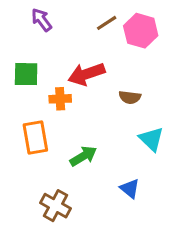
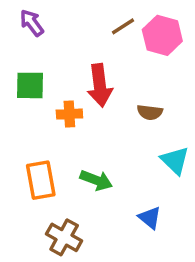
purple arrow: (42, 20) -> (32, 23), moved
red arrow: (86, 74) -> (100, 85), turned -78
orange rectangle: (35, 137) -> (41, 180), moved
green arrow: (83, 156) -> (96, 180), turned 52

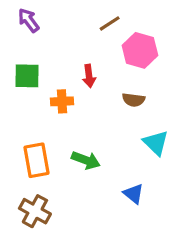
pink hexagon: (162, 35) -> (140, 50), moved
red arrow: (100, 85) -> (89, 76), size x0.6
brown cross: (64, 237) -> (35, 211), moved

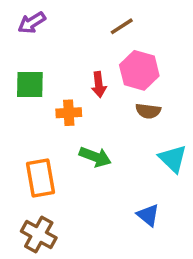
purple arrow: (29, 20) -> (32, 23), turned -85
pink hexagon: (140, 50) -> (139, 70), moved
green arrow: (86, 160) -> (95, 157), moved

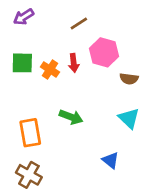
brown line: (122, 26) -> (79, 23), moved
brown semicircle: (148, 111) -> (129, 79), moved
orange cross: (69, 113) -> (50, 70), moved, turned 36

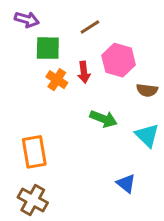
purple arrow: (24, 17) -> (27, 19), turned -132
green square: (22, 63) -> (48, 48), moved
green arrow: (71, 117) -> (103, 119), moved

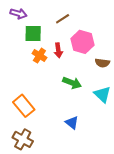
orange rectangle: (34, 152) -> (24, 106), turned -30
blue triangle: (126, 183) -> (72, 123), moved

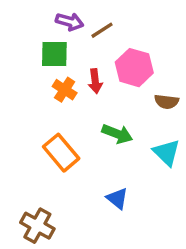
purple arrow: (18, 14) -> (70, 22), moved
orange rectangle: (24, 106) -> (61, 153), moved

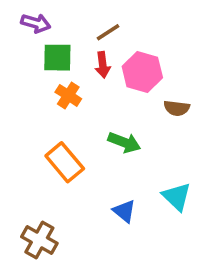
purple arrow: (70, 22) -> (36, 23), moved
red arrow: (95, 81) -> (103, 65), moved
cyan triangle: (167, 153) -> (177, 197), moved

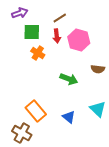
purple arrow: (36, 23) -> (20, 13), turned -35
brown semicircle: (177, 108) -> (98, 69), moved
orange rectangle: (65, 162) -> (36, 111), moved

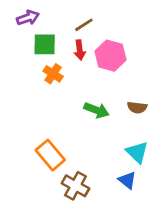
brown semicircle: (98, 69) -> (137, 107), moved
blue triangle: (69, 117) -> (127, 180), moved
brown cross: (22, 133) -> (75, 186), moved

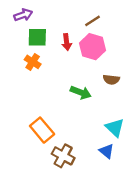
brown line: (84, 25) -> (92, 21), moved
orange cross: (53, 74) -> (33, 62), moved
brown semicircle: (137, 107) -> (111, 80), moved

